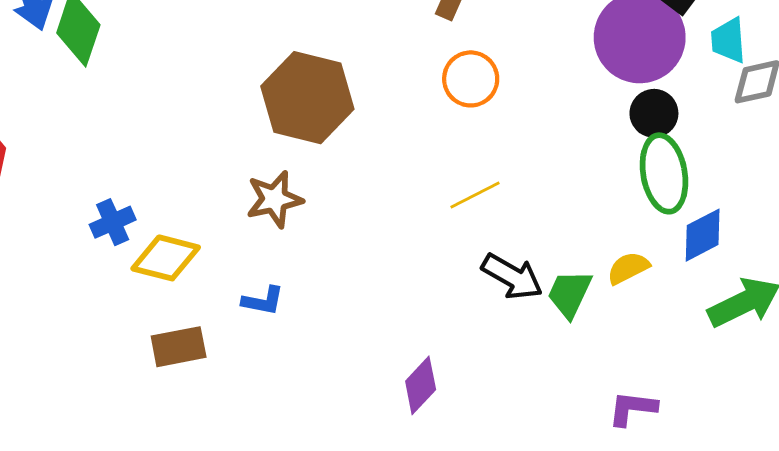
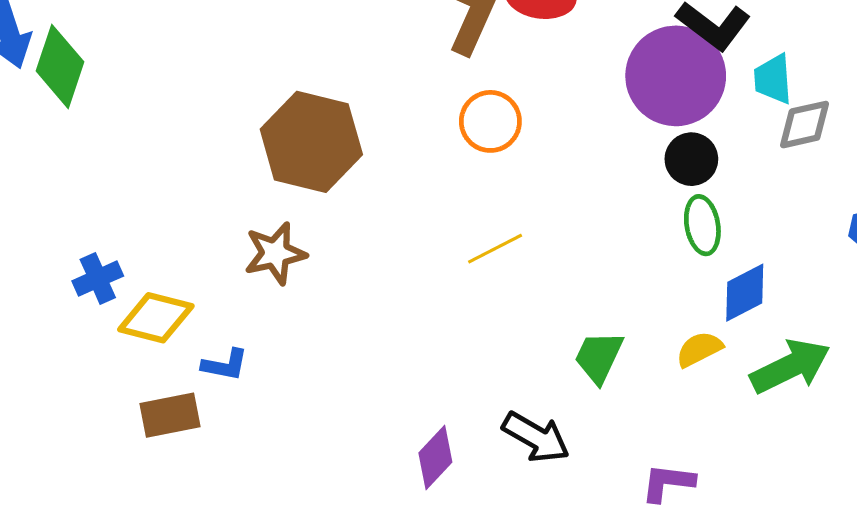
green ellipse: (664, 173) -> (702, 225), size x0.7
yellow semicircle: (628, 268) -> (699, 349), moved
black arrow: (512, 277) -> (536, 437), moved
blue L-shape: (263, 301) -> (225, 365), moved

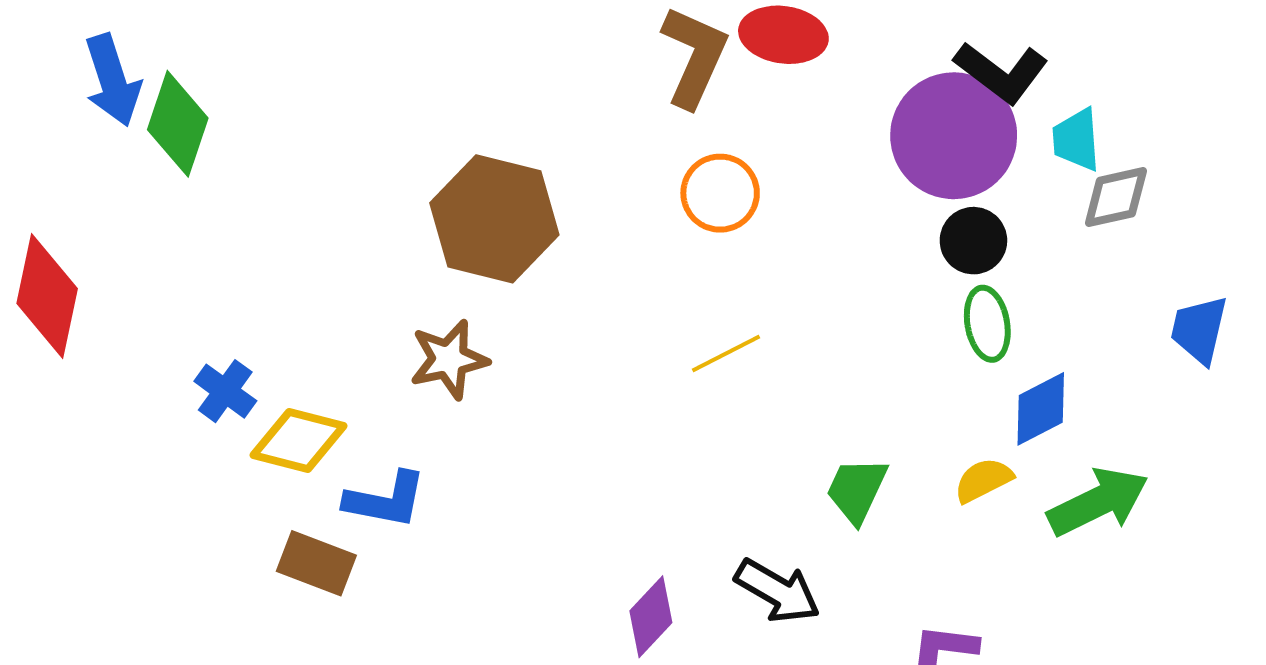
blue cross: (98, 278) -> (225, 391), turned -30
blue L-shape: (225, 365) -> (386, 500), size x1.4
brown rectangle: (170, 415) -> (316, 563), turned 32

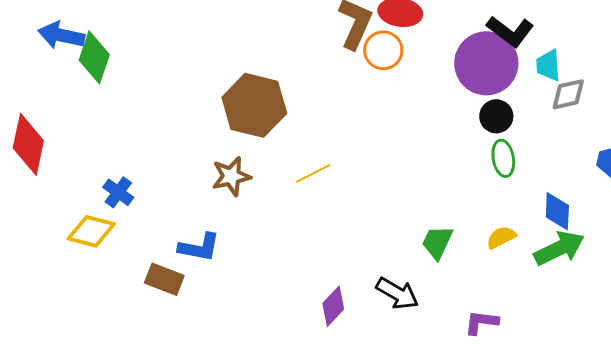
blue arrow: (112, 80) -> (61, 35), turned 120
orange circle: (720, 193) -> (383, 50), moved
yellow line: (726, 353) -> (313, 173), moved
blue diamond: (1041, 409) -> (557, 211), moved, turned -60
yellow diamond: (298, 441) -> (91, 231), moved

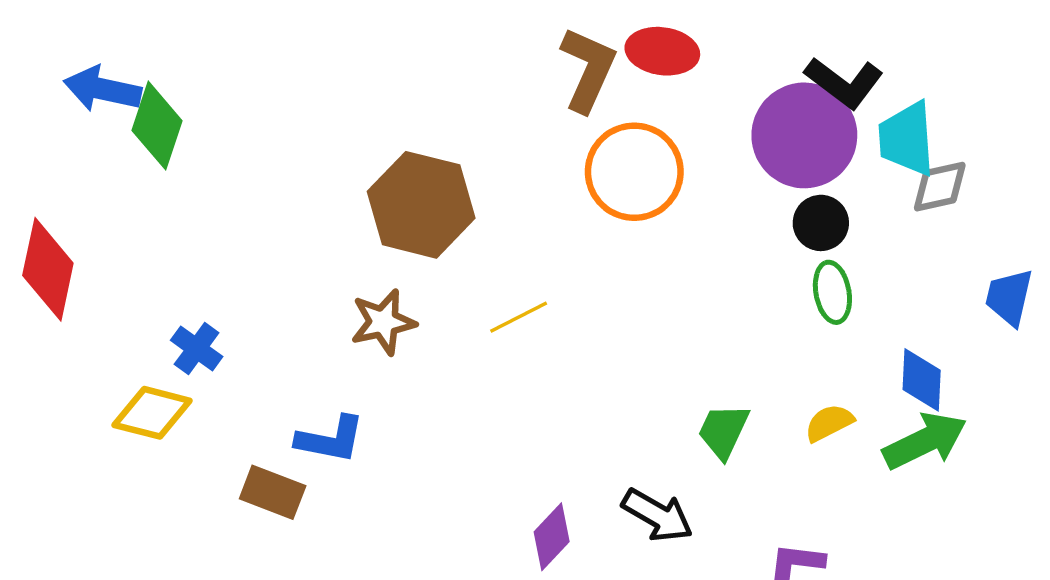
orange circle: (383, 50) -> (634, 172), moved, size x1.5
cyan trapezoid: (548, 65) -> (907, 139), size x1.4

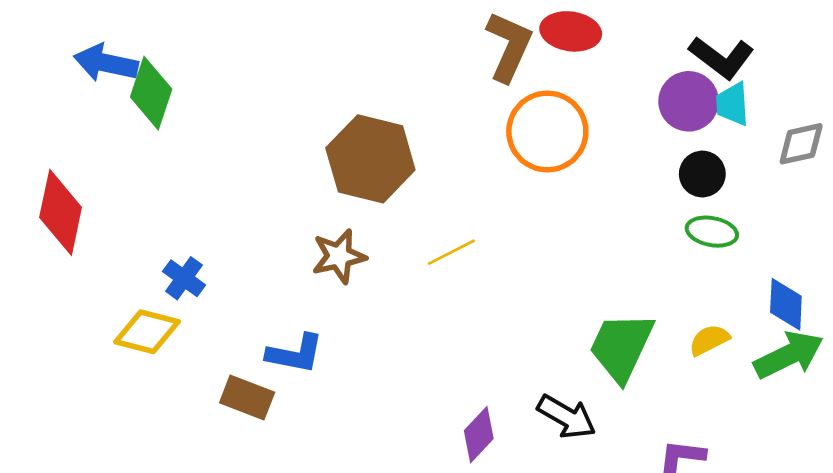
purple circle: (804, 135) -> (689, 101), size x0.7
cyan trapezoid: (907, 139) -> (732, 104), moved, size x0.7
green ellipse: (832, 292) -> (712, 232), turned -69
green trapezoid: (723, 431) -> (621, 347), size x1.5

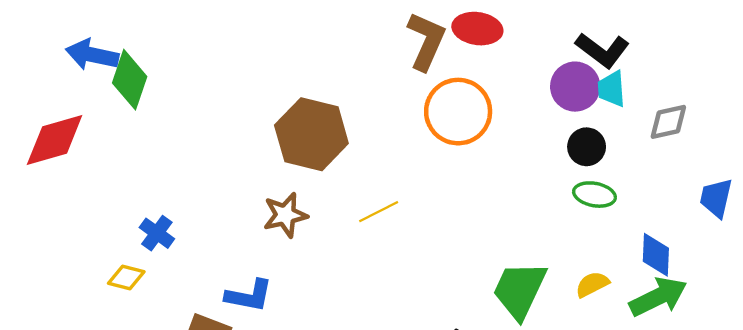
red diamond: (61, 212) -> (55, 140), moved, turned 62
yellow diamond: (147, 332) -> (126, 277), size x0.7

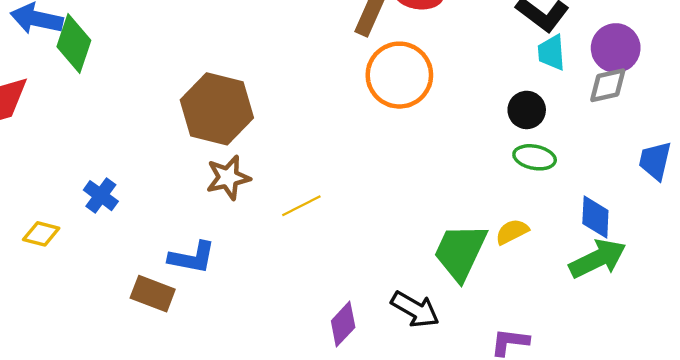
purple circle: (575, 87) -> (616, 48), moved
brown hexagon: (311, 134) -> (217, 109), moved
yellow line: (379, 212) -> (301, 206), moved
yellow diamond: (126, 277) -> (41, 234), moved
yellow semicircle: (592, 284) -> (512, 232), moved

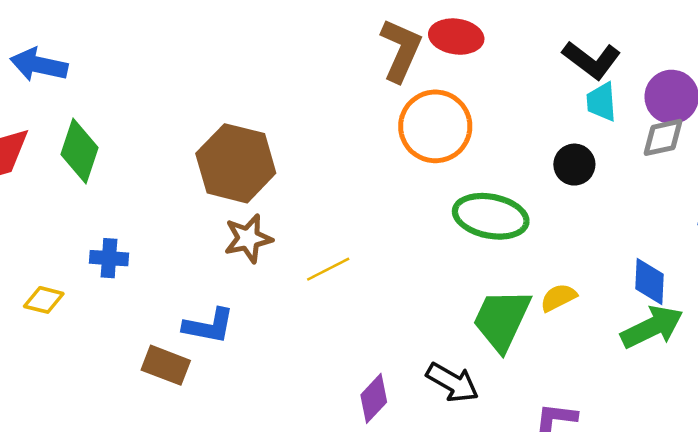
green diamond: (74, 44) -> (79, 151), moved
green ellipse: (535, 157) -> (491, 216), moved, size x1.6
blue cross: (101, 196) -> (109, 258), turned -32

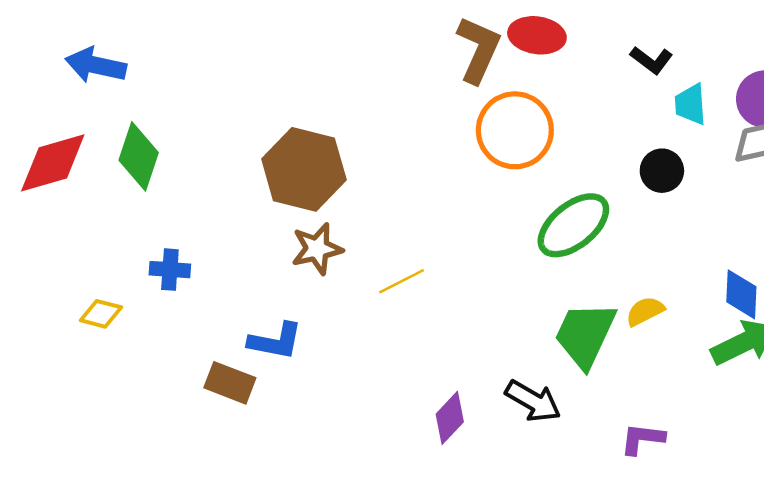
black L-shape: (592, 60) -> (652, 60), moved, size x0.7
green ellipse: (491, 216) -> (573, 225), turned -50

